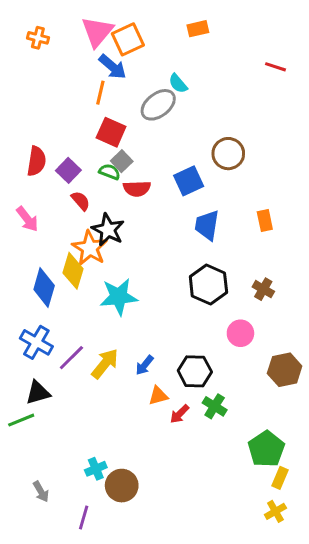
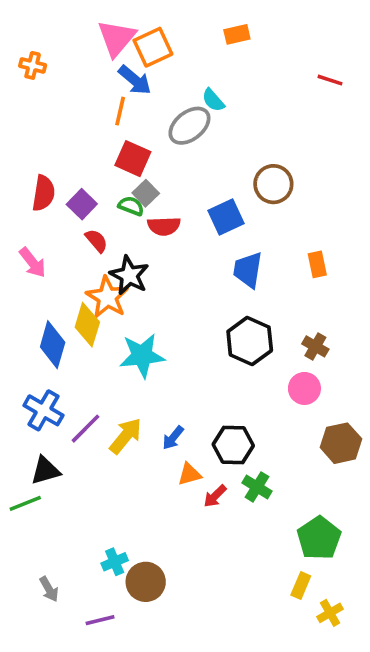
orange cross: (38, 38) -> (33, 65), moved
pink circle: (240, 333) -> (304, 388), moved
yellow rectangle: (280, 478) -> (301, 586), moved
purple line: (84, 517) -> (100, 620), turned 60

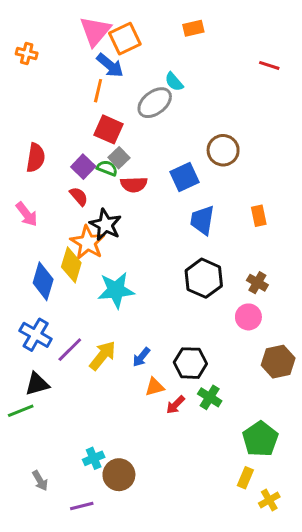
purple square: (82, 204) -> (83, 167), moved

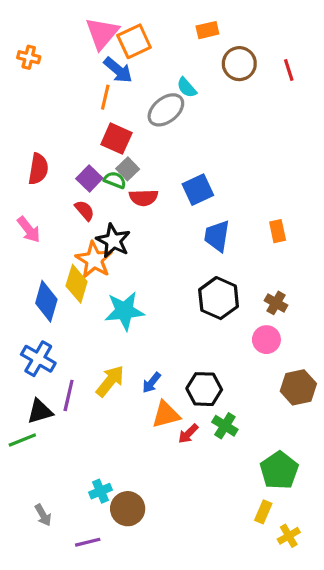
red line: (269, 65) -> (289, 70), turned 54
brown circle: (223, 150) -> (239, 64), moved
purple line: (70, 350) -> (69, 395), moved, turned -32
orange triangle: (155, 387) -> (166, 415), size x1.4

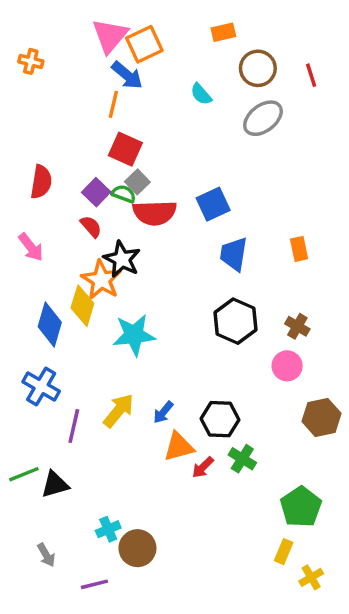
gray ellipse: (166, 110) -> (263, 118), moved
red semicircle: (144, 198) -> (155, 213), size x1.4
black triangle: (40, 411) -> (55, 485), moved

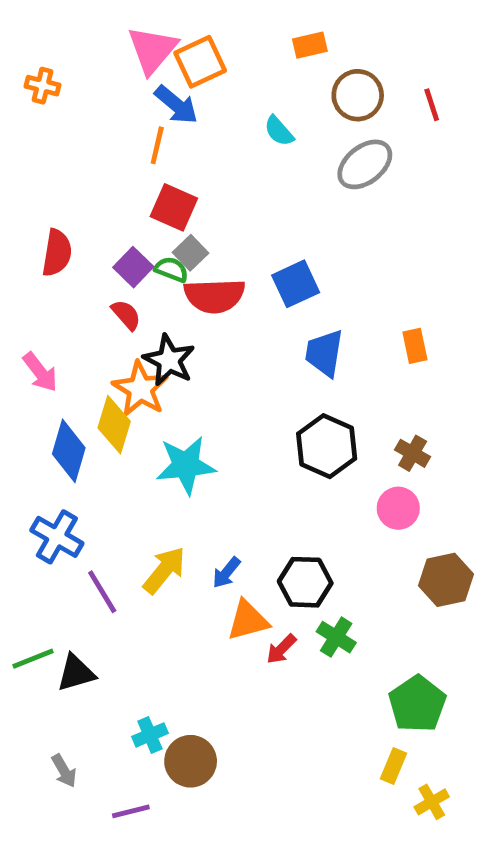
pink arrow: (31, 247) -> (40, 372), moved
purple line: (74, 426) -> (102, 592), turned -44

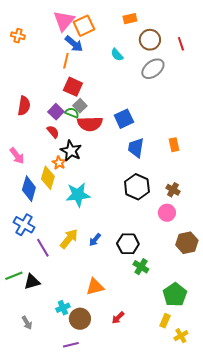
orange star: (140, 389) -> (59, 163), size x0.6
orange triangle: (248, 620) -> (95, 287), moved
red arrow: (281, 649) -> (118, 318), moved
purple line: (131, 811) -> (71, 345), moved

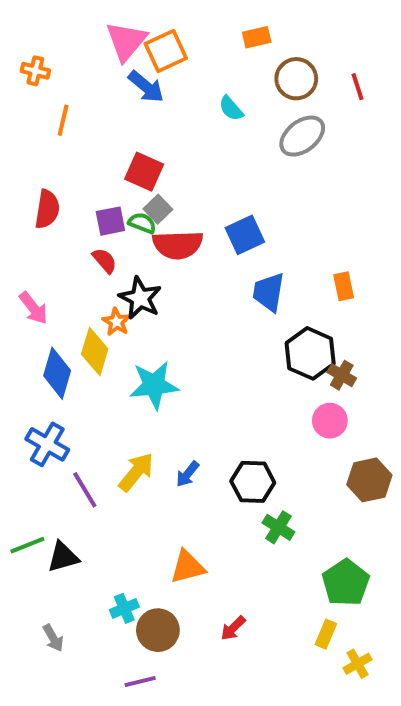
orange line: (66, 61) -> (63, 120), moved
purple square: (56, 112) -> (110, 221), turned 35
black hexagon: (137, 187) -> (310, 353), moved

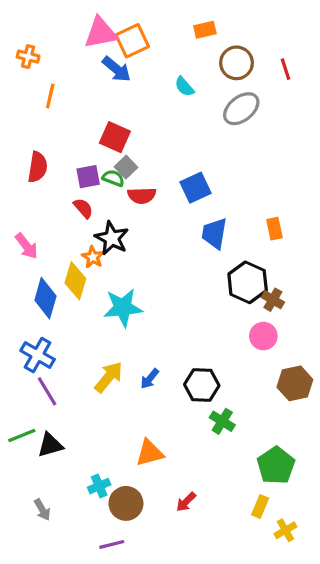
pink triangle: (126, 41) -> (101, 33), turned 39
red semicircle: (178, 245) -> (142, 196), size x0.7
purple line: (85, 490) -> (47, 391), moved

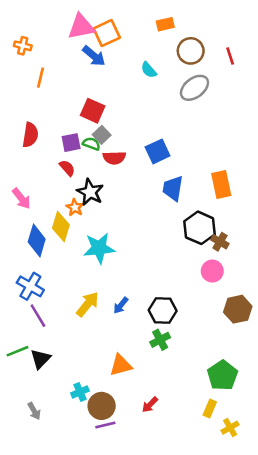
orange rectangle: (274, 229) -> (221, 185), size x1.5
green cross: (222, 421) -> (160, 340), moved, turned 30
black triangle: (50, 445) -> (40, 359), turned -30
purple line: (112, 544) -> (105, 425), moved

